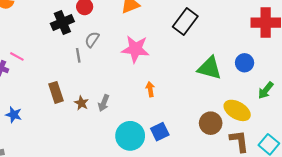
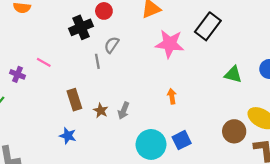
pink star: (135, 49) -> (170, 44), moved
pink line: (17, 56) -> (44, 62), moved
green triangle: (210, 68) -> (233, 74), size x0.7
blue star: (14, 115) -> (68, 136), moved

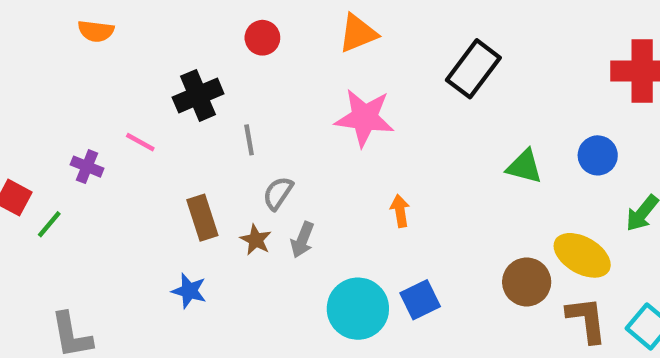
black cross: (81, 27) -> (198, 95), moved
pink star: (170, 44) -> (365, 118), moved
gray semicircle: (112, 45) -> (278, 193), moved

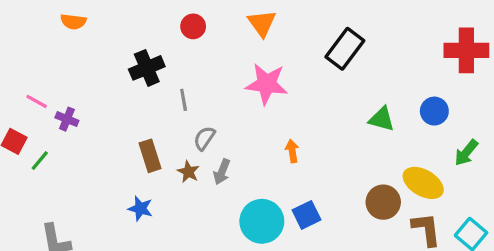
orange triangle: (358, 33) -> (262, 23), turned -44
pink line: (140, 142) -> (37, 101), moved

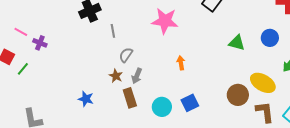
brown rectangle: (150, 156) -> (130, 98), moved
cyan circle: (262, 221) -> (162, 107), size x0.7

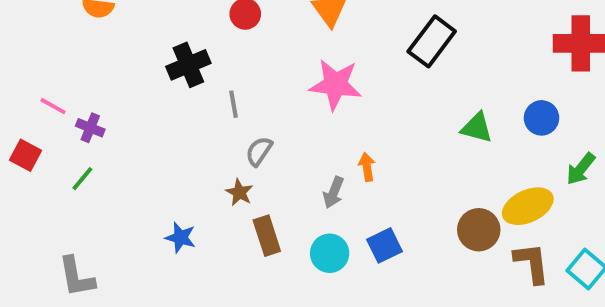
green line: (23, 69) -> (82, 179), moved
gray arrow: (137, 76) -> (334, 192), moved
yellow ellipse: (263, 83) -> (528, 206), turned -55

